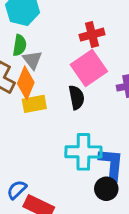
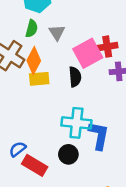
red cross: (92, 35) -> (107, 47), moved
gray triangle: (32, 60) -> (57, 32), moved
black circle: (106, 189) -> (68, 154), moved

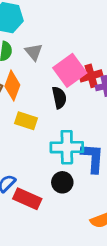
red cross: (107, 47) -> (91, 76), moved
yellow rectangle: (39, 79) -> (26, 121), moved, turned 30

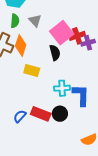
cyan cross: (67, 147) -> (62, 88), size x0.7
red rectangle: (27, 199) -> (41, 114), moved

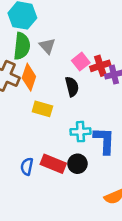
green semicircle: (15, 21) -> (22, 46), size x1.5
pink square: (62, 33) -> (81, 62), size x0.6
blue semicircle: (20, 116) -> (27, 166), turned -32

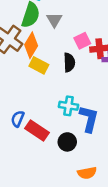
yellow rectangle: (42, 109) -> (39, 65), moved
black circle: (77, 164) -> (67, 142), moved
blue semicircle: (27, 166) -> (18, 119), moved

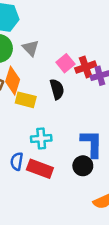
cyan cross: (68, 106) -> (41, 138), moved
black circle: (67, 142) -> (83, 166), moved

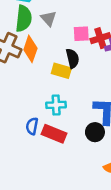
pink square: (65, 63) -> (81, 34), turned 35
yellow rectangle: (26, 100) -> (61, 71), moved

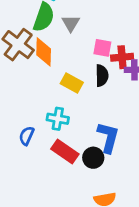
orange diamond: (30, 49) -> (44, 52), turned -30
black semicircle: (73, 58) -> (102, 76), moved
red rectangle: (54, 134) -> (65, 151), moved

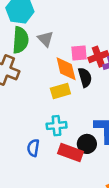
orange diamond: (44, 52) -> (66, 69), moved
yellow rectangle: (72, 83) -> (60, 91), turned -30
black circle: (93, 158) -> (87, 144), moved

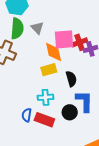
pink square: (79, 53) -> (64, 39), size x1.5
black semicircle: (85, 77) -> (71, 79), moved
red rectangle: (70, 153) -> (44, 120), moved

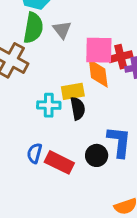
orange diamond: (54, 52) -> (98, 73), moved
black semicircle: (71, 79) -> (78, 109), moved
cyan cross: (45, 97) -> (49, 105), moved

